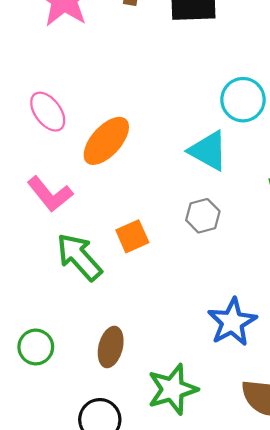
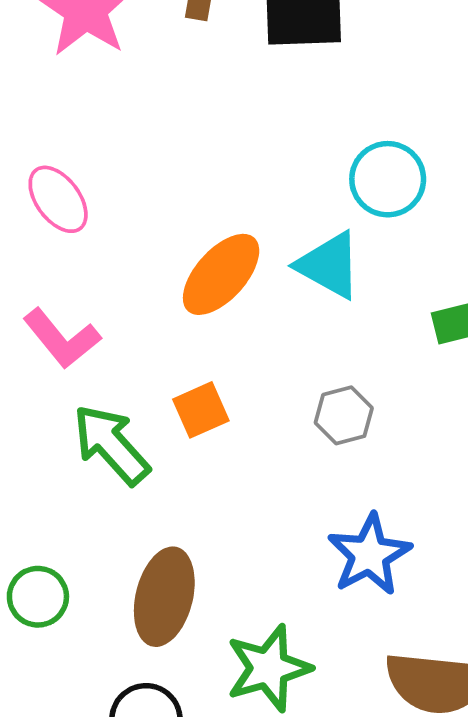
orange ellipse: (106, 141) -> (221, 274), moved
gray hexagon: (203, 216) -> (344, 415), moved
brown ellipse: (111, 347) -> (164, 597), size x1.4

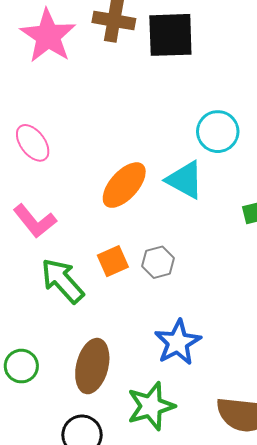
gray hexagon: (344, 415) -> (158, 262), moved
blue star: (369, 555) -> (178, 342), moved

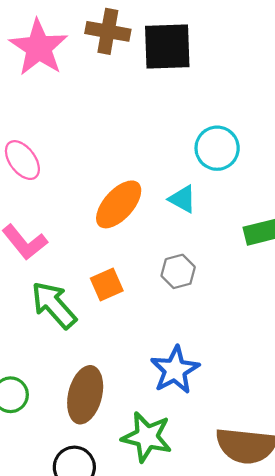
cyan triangle: (185, 180) -> (182, 199), size x0.7
gray hexagon: (158, 262) -> (178, 271), moved
green star: (151, 406) -> (147, 437), turned 30

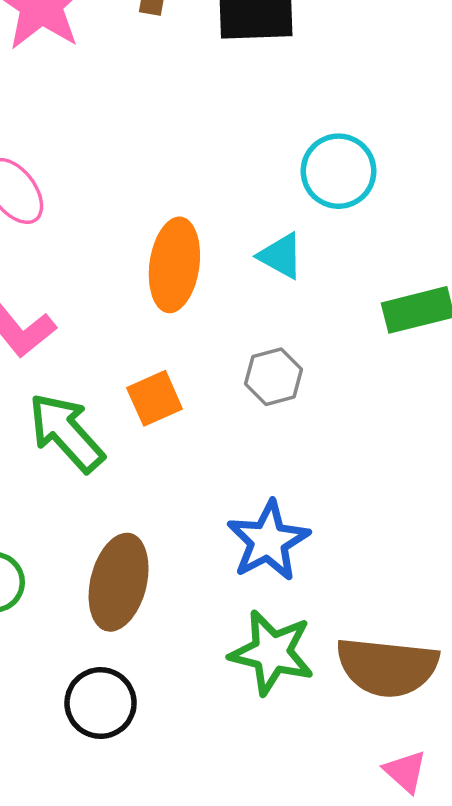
orange ellipse: (119, 204) -> (174, 265), turned -34
green star: (147, 437) -> (272, 653), moved

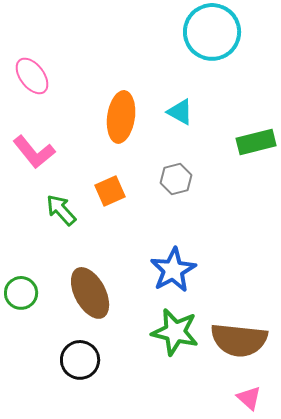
cyan circle: (339, 171) -> (212, 32), moved, size x1.4
green arrow: (66, 433) -> (61, 210), size x0.7
brown ellipse: (119, 582) -> (90, 293), turned -42

